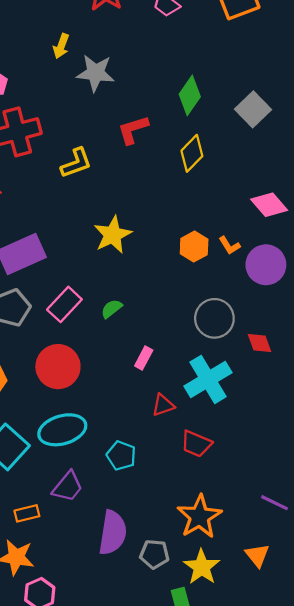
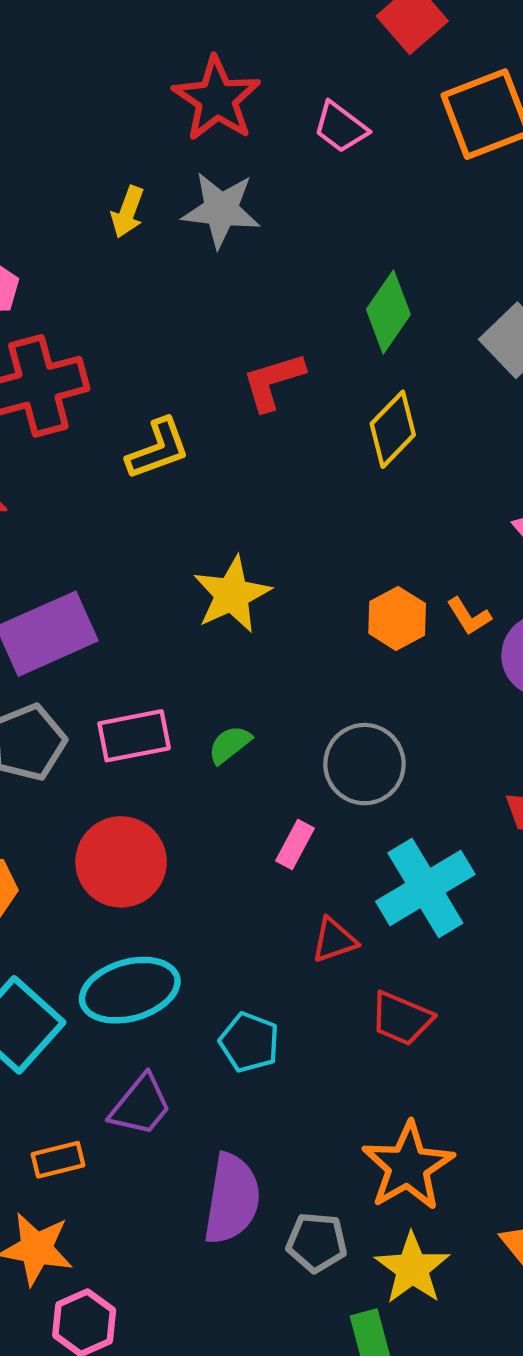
gray star: (95, 73) -> (221, 210), moved
pink rectangle: (64, 304) -> (134, 736), turned 36
gray circle: (214, 318) -> (364, 764), moved

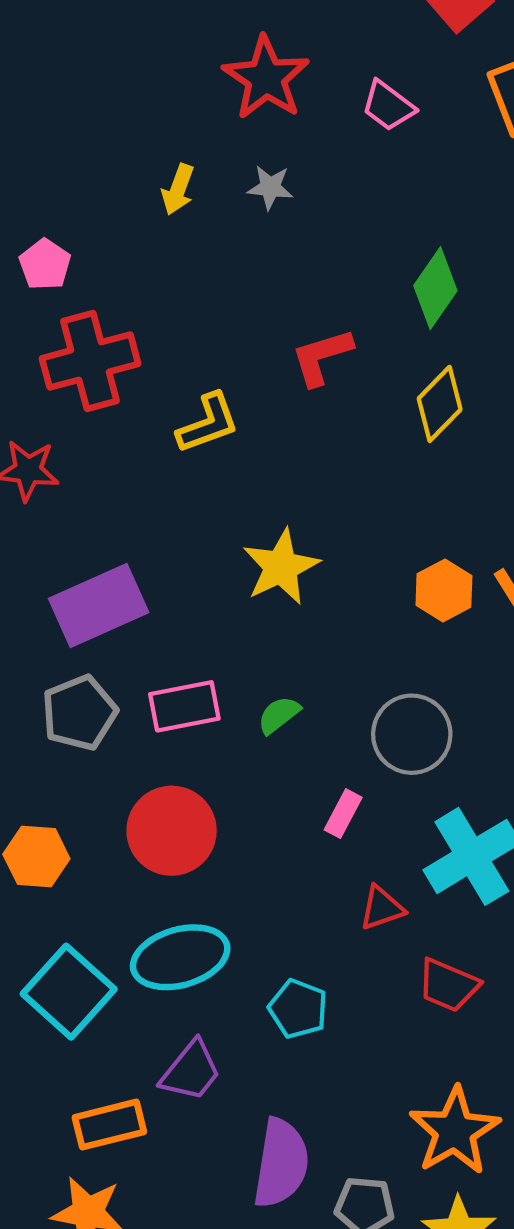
gray star: (221, 210) -> (270, 187), size x0.6
orange rectangle: (58, 1160) -> (109, 1125), size x1.4

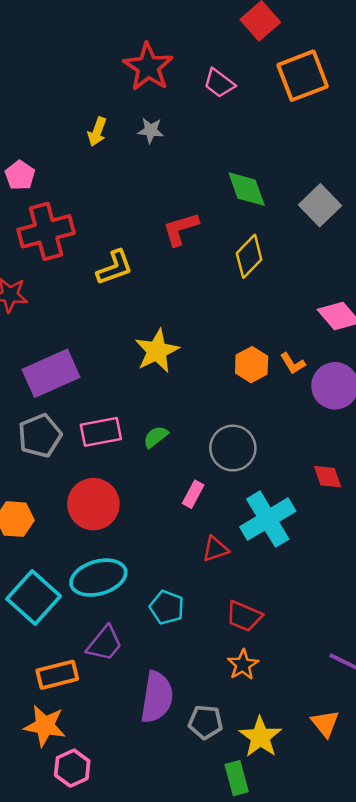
green diamond: (435, 288) -> (247, 189), turned -54
red trapezoid: (448, 985) -> (244, 616), moved
orange star: (455, 1131) -> (243, 665), moved, size x0.6

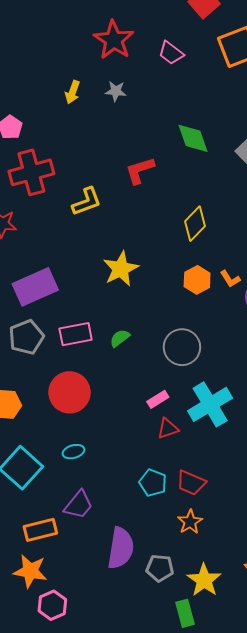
yellow diamond: (249, 256) -> (195, 224), moved
pink rectangle: (193, 494) -> (158, 399), moved, turned 30
cyan ellipse: (98, 578) -> (74, 452), size x0.5
cyan pentagon: (167, 607) -> (153, 483), moved

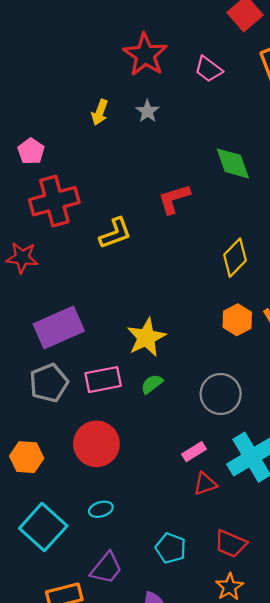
gray star: (116, 91) -> (147, 111), turned 30
yellow star: (121, 269) -> (146, 337), moved
cyan pentagon: (153, 483) -> (171, 548), moved

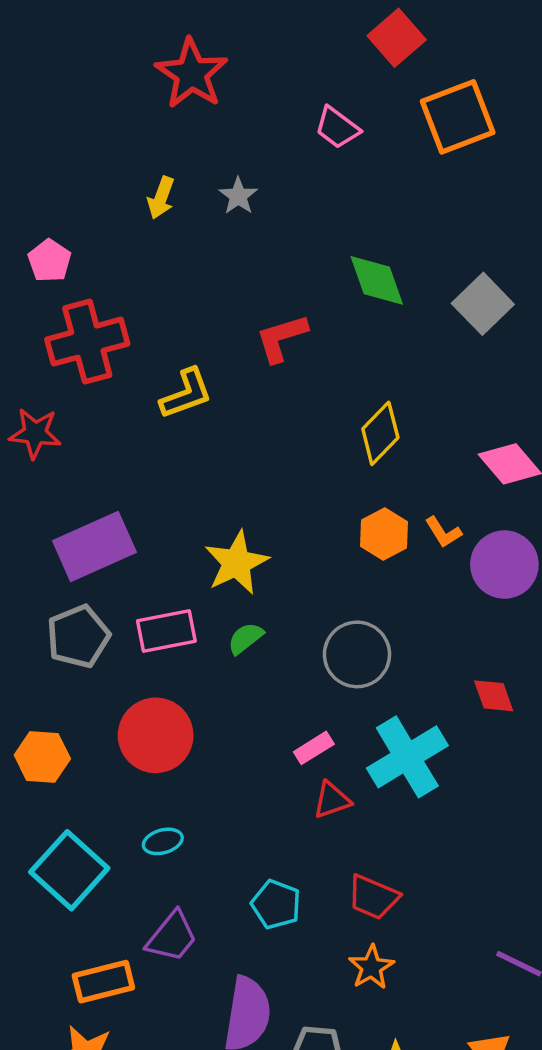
red star: (145, 55) -> (192, 74), moved

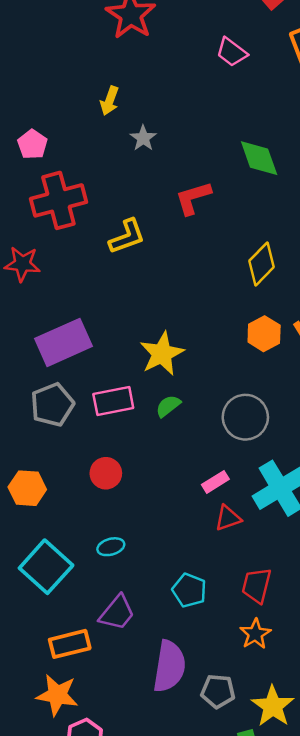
gray star: (238, 196) -> (143, 138), moved
red circle: (156, 735) -> (106, 473), size x0.6
red trapezoid: (373, 897) -> (257, 585), turned 81

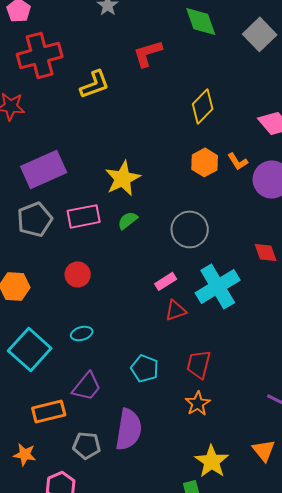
gray pentagon: (218, 691) -> (87, 445), moved
orange star: (57, 695) -> (25, 454), moved, size x0.7

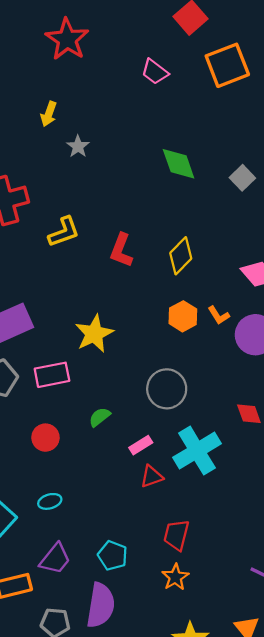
gray square: (260, 34) -> (242, 178), size x0.7
red L-shape: (148, 53) -> (121, 250), moved, turned -52
green semicircle: (128, 220) -> (100, 417), moved
cyan pentagon: (145, 368) -> (113, 556), moved

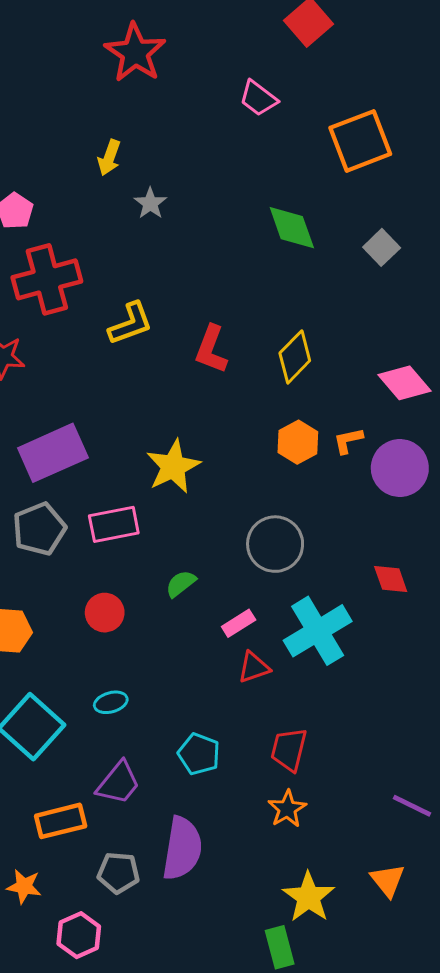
orange square: (227, 65) -> (360, 141), moved
orange L-shape: (219, 315) -> (348, 441), turned 110
cyan pentagon: (113, 556) -> (199, 754), moved

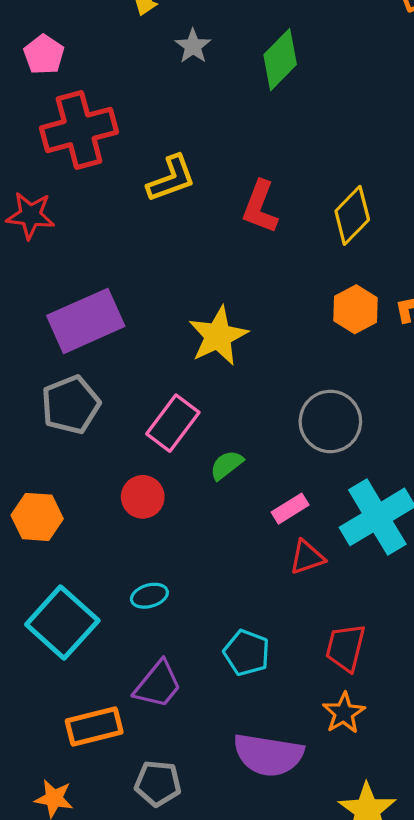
green diamond: (292, 228) -> (280, 60), moved, turned 64
pink rectangle: (114, 524) -> (173, 423), moved, turned -42
purple semicircle: (182, 848) -> (268, 755), moved, turned 90

